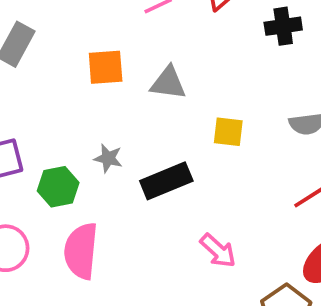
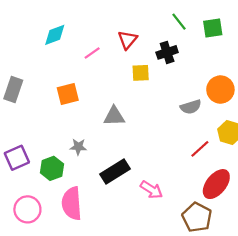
gray triangle: (168, 83) -> (114, 116), moved
yellow square: (228, 132) -> (141, 73), moved
black rectangle: (166, 181) -> (115, 171), moved

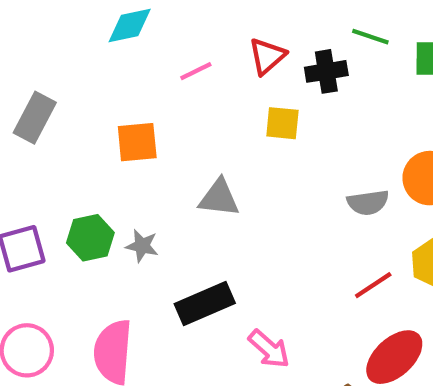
green line: (179, 22) -> (370, 37), turned -42
black cross: (167, 52) -> (326, 71), moved
green hexagon: (52, 168) -> (90, 238), moved

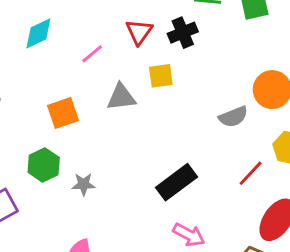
gray triangle: (219, 198) -> (121, 97), moved
green hexagon: (90, 238) -> (44, 165), moved
black rectangle: (205, 304) -> (177, 182), moved

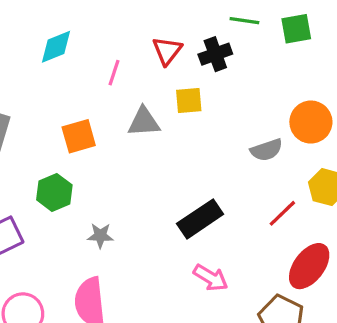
pink line: (92, 54) -> (114, 73), turned -35
gray star: (84, 184) -> (100, 236), moved

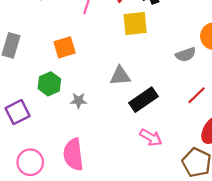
yellow square: (189, 101) -> (135, 23), size x1.4
gray triangle: (144, 122) -> (120, 76), moved
gray star: (100, 236) -> (79, 101), moved

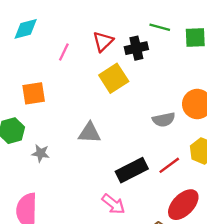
yellow square: (135, 23) -> (114, 78), turned -35
black rectangle: (143, 100) -> (132, 170), moved

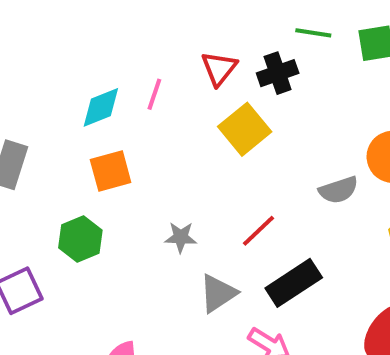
cyan diamond: (26, 29) -> (101, 107), moved
gray triangle: (90, 133) -> (218, 293), moved, turned -30
gray star: (41, 153) -> (181, 237), moved
red line: (169, 165) -> (259, 231), moved

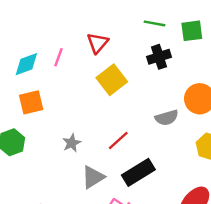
black cross: (278, 73) -> (159, 57), moved
gray star: (181, 237) -> (72, 143), turned -30

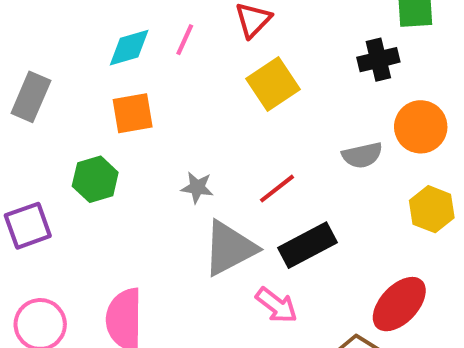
black cross: (159, 57) -> (378, 60), moved
gray star: (72, 143) -> (197, 187), turned 30
gray triangle: (93, 177) -> (230, 248), size x1.4

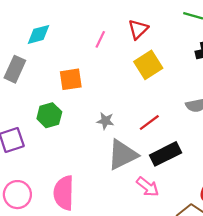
cyan diamond: (129, 48) -> (38, 34), moved

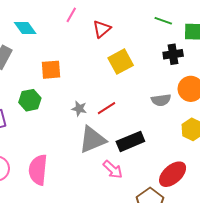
red triangle: (138, 29) -> (102, 29), moved
cyan diamond: (38, 34) -> (25, 28), turned 65
pink line: (100, 39) -> (71, 15), moved
red line: (149, 122) -> (107, 108), moved

